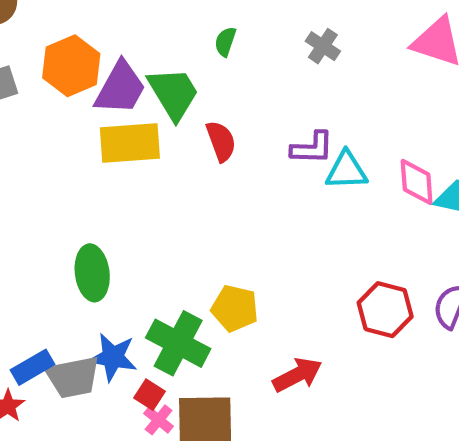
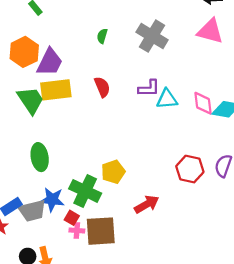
gray cross: (323, 46) -> (152, 36), size x1.8
green trapezoid: (173, 93) -> (31, 100), moved
yellow pentagon: (235, 308) -> (113, 172), turned -30
pink cross: (159, 420) -> (77, 230), turned -32

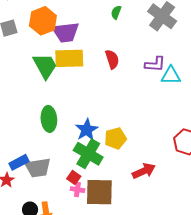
purple trapezoid: (50, 62) -> (66, 32), turned 52
blue star: (52, 200) -> (87, 130), moved, turned 30

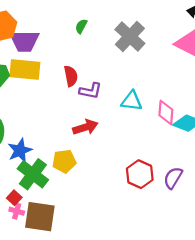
purple L-shape: (155, 64) -> (91, 91), moved
blue star: (87, 130) -> (20, 151), moved
red arrow: (144, 171) -> (85, 127), moved

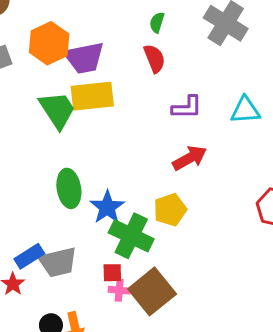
red semicircle: (71, 76) -> (154, 58), moved
red square: (14, 198) -> (112, 273), turned -32
brown square: (40, 217) -> (152, 291), turned -36

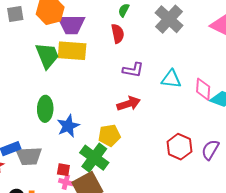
green cross: (131, 236) -> (94, 158), moved

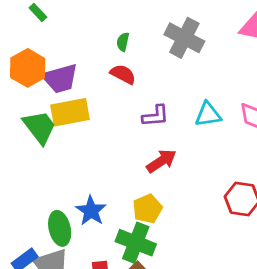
red semicircle: (118, 34) -> (123, 74), turned -36
green ellipse: (45, 109) -> (60, 228), moved

